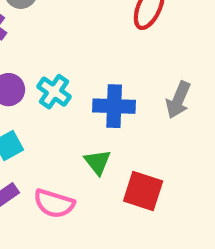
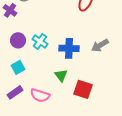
gray arrow: (178, 100) -> (100, 45), turned 36

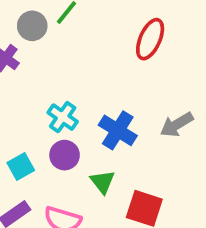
purple circle: (18, 40) -> (65, 155), moved
blue cross: (69, 48) -> (118, 130), turned 30

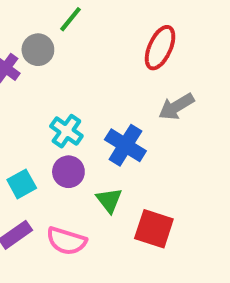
gray circle: (32, 26) -> (38, 50), moved
gray arrow: (177, 125) -> (176, 107), moved

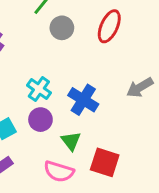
gray circle: (38, 50) -> (62, 28), moved
gray arrow: (176, 107) -> (140, 87), moved
pink semicircle: (66, 241) -> (59, 172), moved

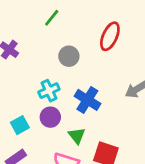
gray circle: (62, 28) -> (69, 56), moved
cyan cross: (39, 89) -> (49, 91), turned 30

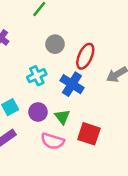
red ellipse: (110, 36) -> (85, 56), moved
purple circle: (50, 117) -> (38, 112), moved

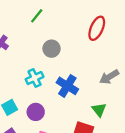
red ellipse: (85, 56) -> (97, 28), moved
green triangle: (62, 117) -> (99, 110), moved

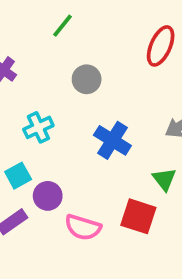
cyan cross: (35, 78) -> (38, 127), moved
purple circle: (36, 112) -> (48, 196), moved

